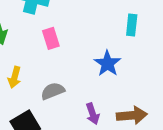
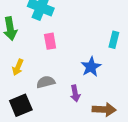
purple arrow: (93, 114) -> (75, 93), moved

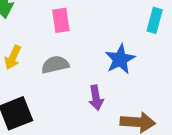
gray semicircle: (46, 82) -> (55, 65), moved

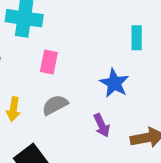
pink rectangle: (61, 20) -> (49, 62), turned 35

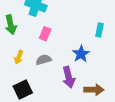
purple arrow: (102, 125) -> (69, 77), size x1.5

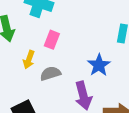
yellow arrow: (19, 57) -> (29, 60), moved

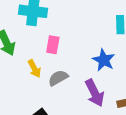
yellow arrow: (29, 60) -> (34, 69), turned -36

